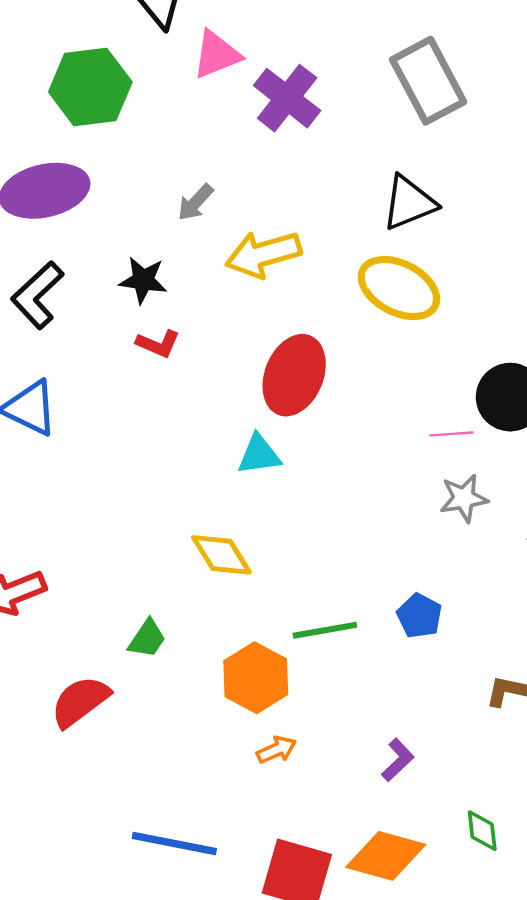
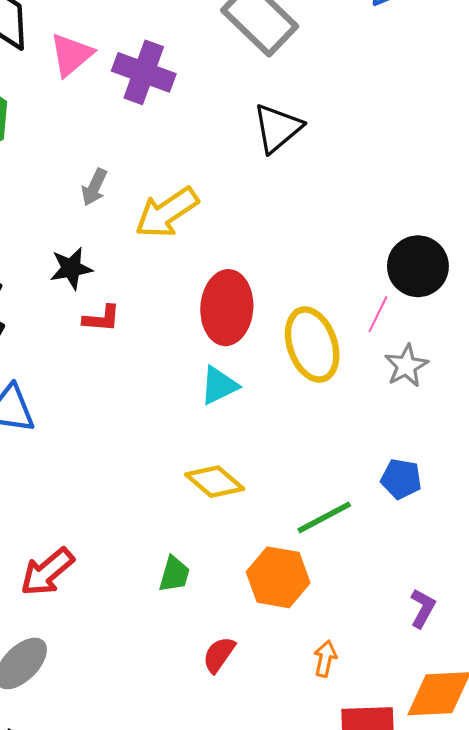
yellow ellipse: (399, 288) -> (312, 345), moved, turned 62
pink line: (451, 434) -> (378, 314), turned -42
red semicircle: (80, 701) -> (219, 655), moved, size x0.7
orange arrow: (277, 750) -> (325, 659), moved, turned -36

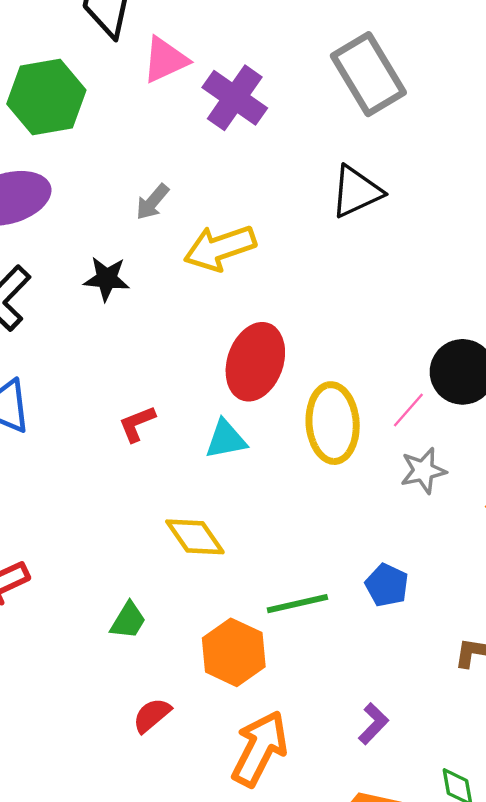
red L-shape: (102, 319) -> (137, 424), moved, turned 138
orange arrow: (325, 659) -> (260, 749), size x2.0

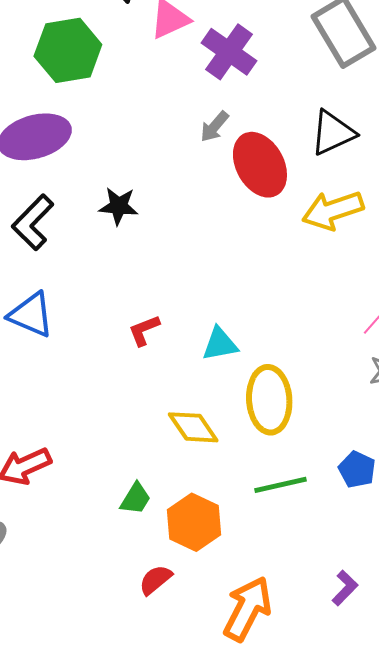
gray arrow: (152, 202) -> (214, 127), moved
yellow arrow: (220, 248) -> (333, 210), moved
red ellipse: (255, 362) -> (260, 165), moved, turned -48
yellow ellipse: (333, 423) -> (269, 400), moved
orange hexagon: (234, 652) -> (194, 522), moved

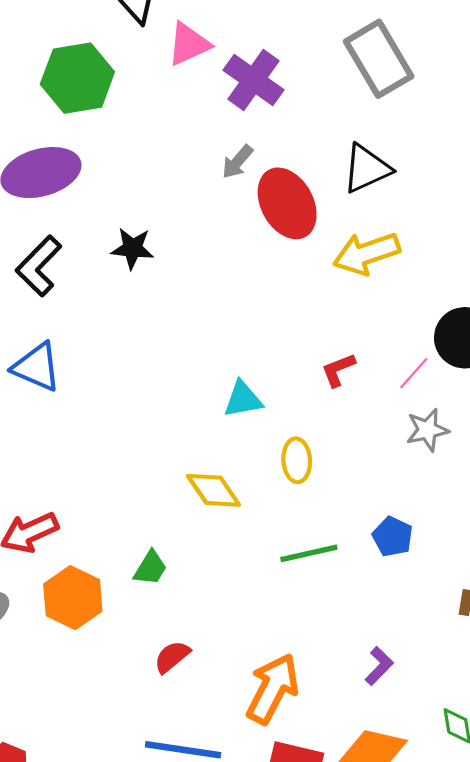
red L-shape: (144, 330) -> (338, 370), moved
yellow ellipse: (269, 400) -> (297, 460), size x0.6
orange hexagon: (194, 522) -> (73, 598), moved

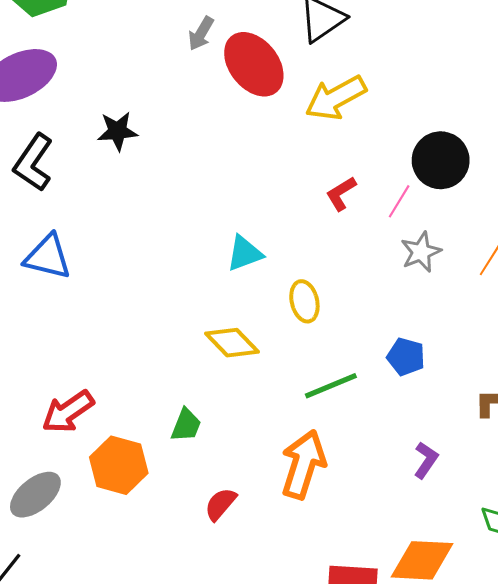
red L-shape: (338, 370) -> (341, 194), moved
purple L-shape: (379, 666) -> (426, 460), moved
orange arrow: (273, 689) -> (303, 464), moved

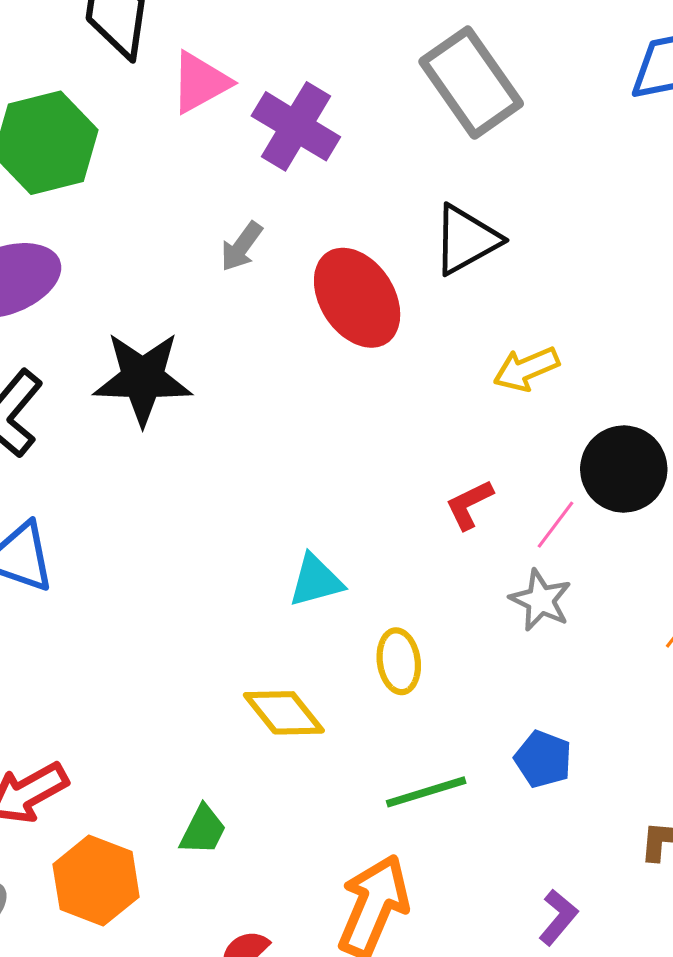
gray arrow: (201, 34) -> (241, 247), moved
yellow arrow: (336, 98) -> (526, 369), moved, size x0.7
black star: (118, 131) -> (143, 378), size x1.6
gray star: (421, 252) -> (541, 600), moved, turned -30

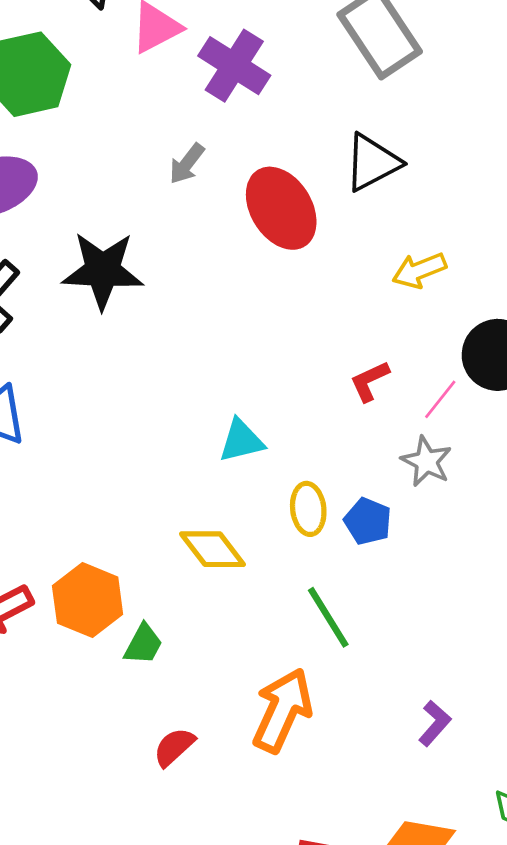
blue pentagon: (543, 759) -> (368, 521), moved
green line: (426, 792) -> (328, 617), turned 74
orange hexagon: (96, 881) -> (88, 600), moved

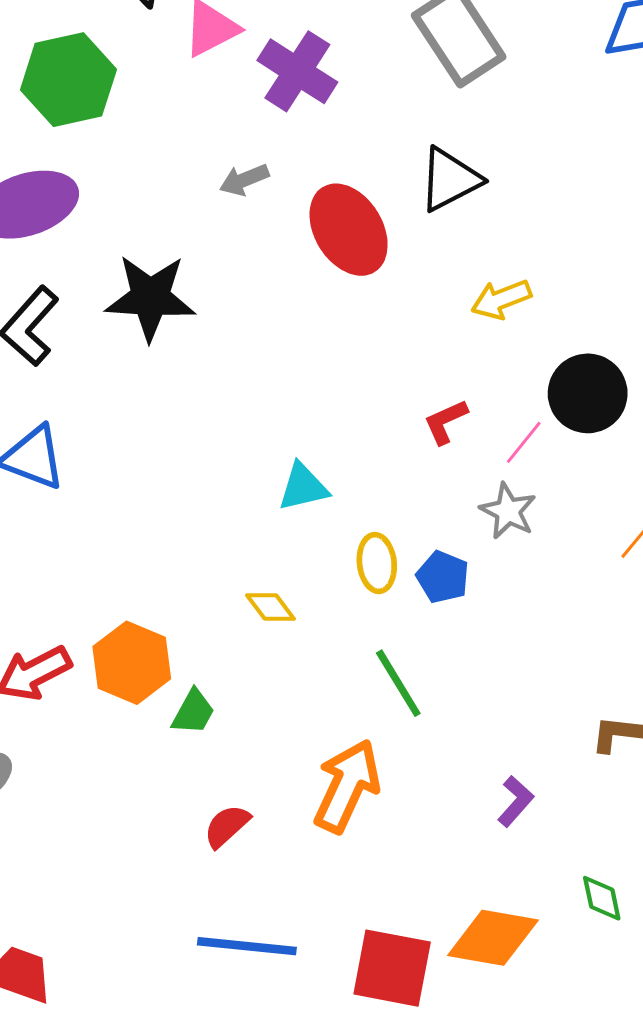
gray arrow: (187, 164) -> (244, 180), turned 30
yellow diamond: (212, 549) -> (270, 607), size x0.7

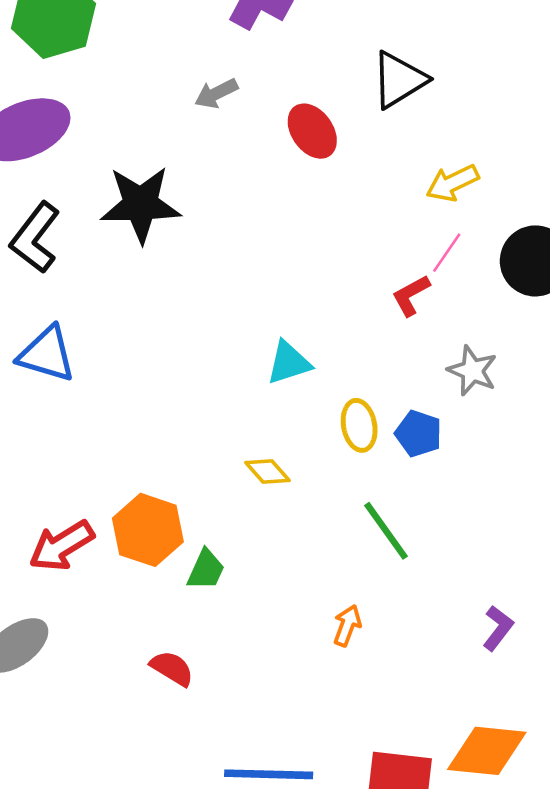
red ellipse: (349, 230) -> (312, 131), size x0.7
pink line: (524, 442) -> (447, 253), moved
orange arrow: (347, 786) -> (347, 625), size x0.5
red semicircle: (227, 826) -> (172, 668), moved, turned 78

